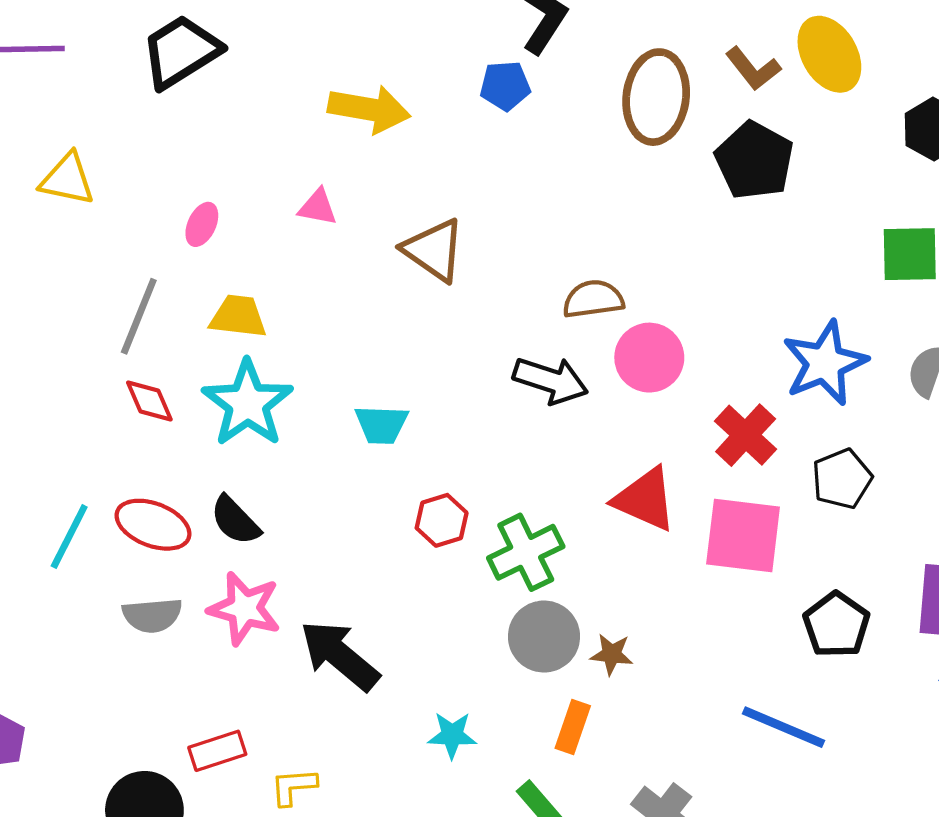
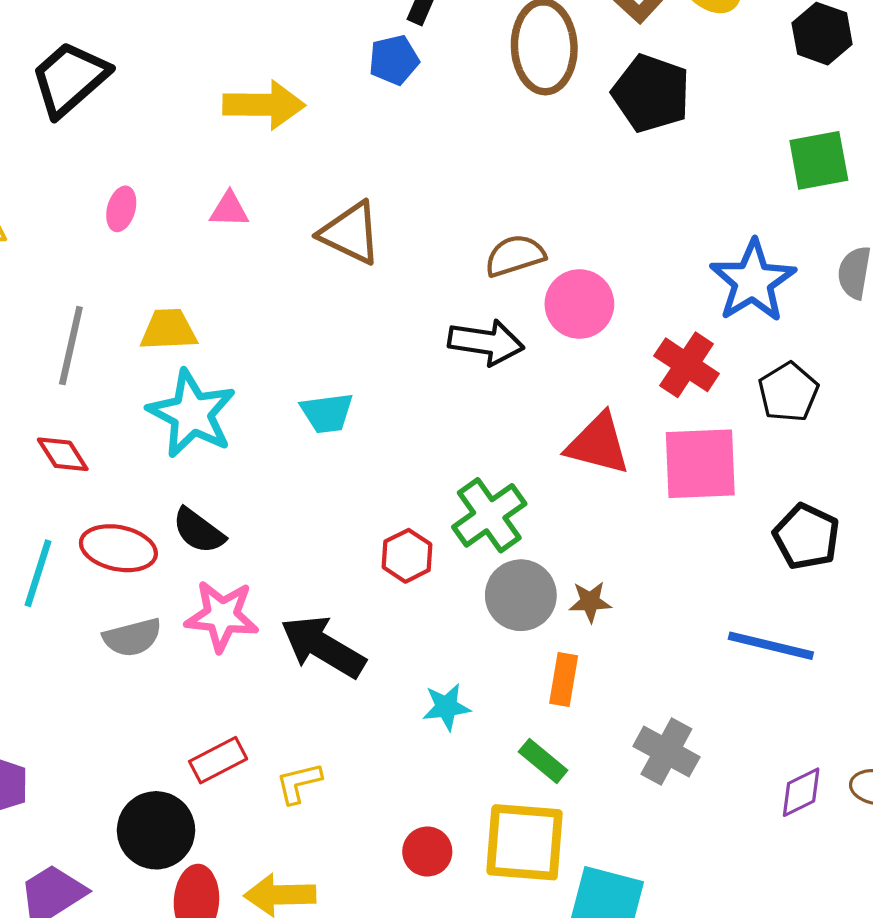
pink ellipse: (202, 224) -> (121, 209), moved
red diamond: (149, 401) -> (63, 454), moved
red hexagon: (442, 520) -> (407, 556), moved

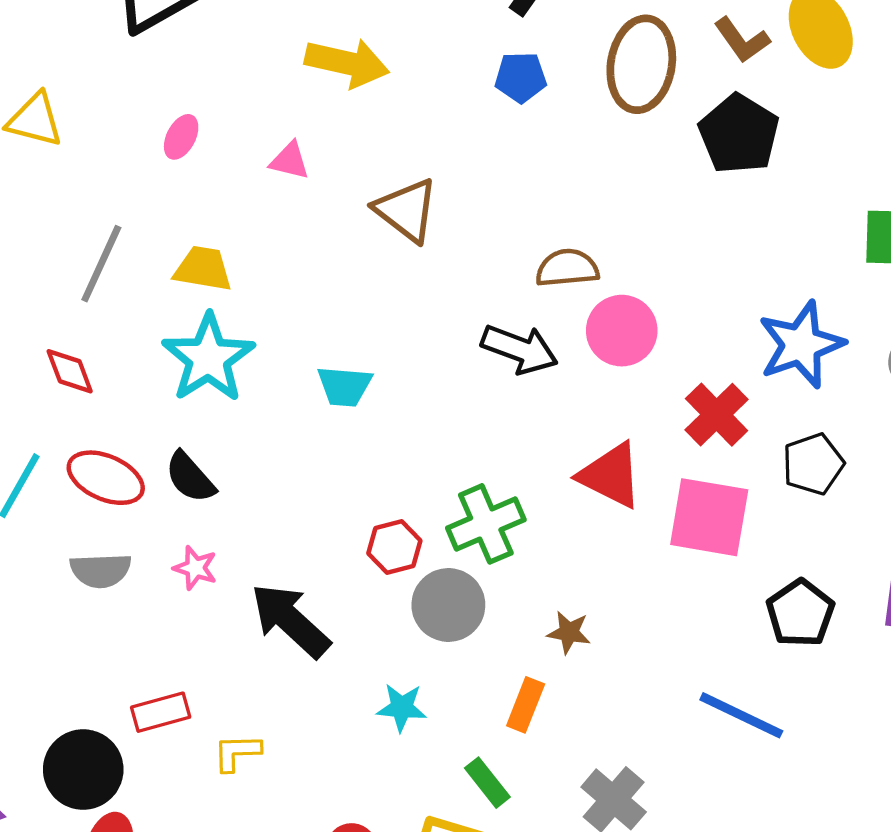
blue pentagon: (394, 60) -> (521, 77), moved
gray circle: (521, 595) -> (448, 605), moved
pink star: (222, 616) -> (195, 568), size x0.6

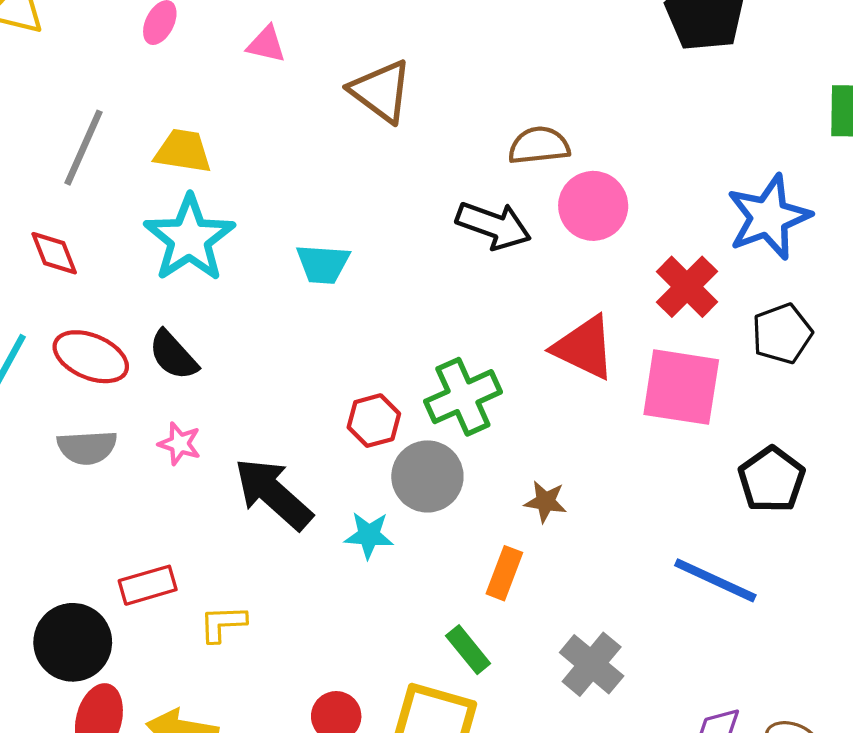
cyan star: (402, 707) -> (369, 535), moved

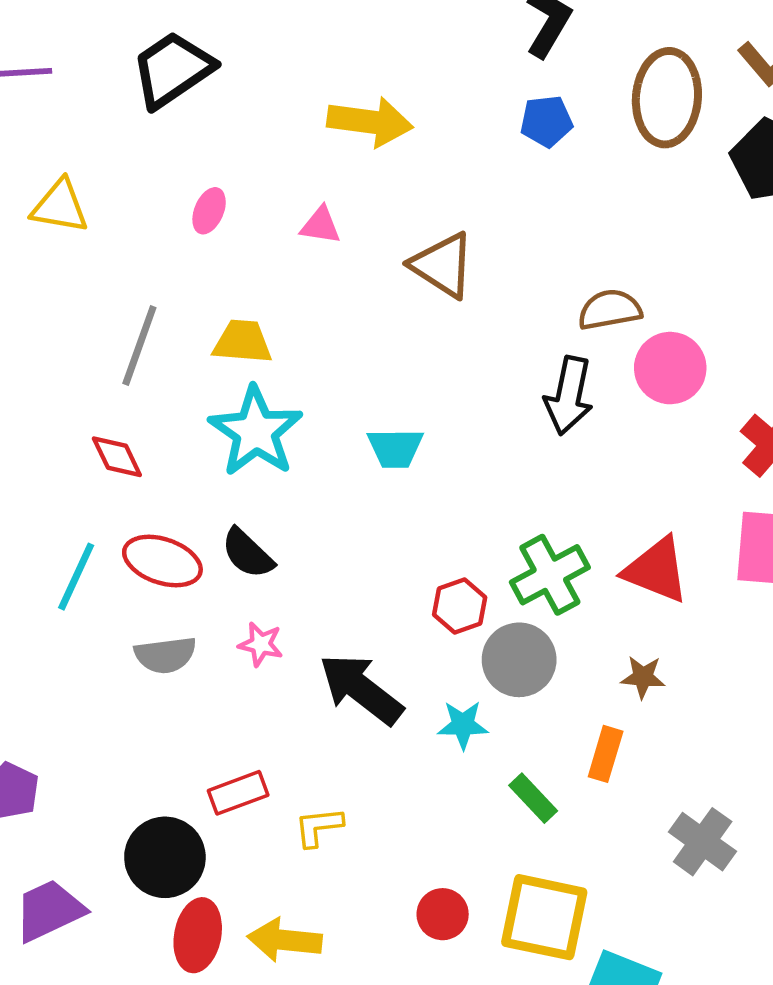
black arrow: (494, 225) -> (569, 396), turned 86
red triangle: (584, 348) -> (656, 570), moved
green rectangle: (468, 650) -> (533, 798), moved

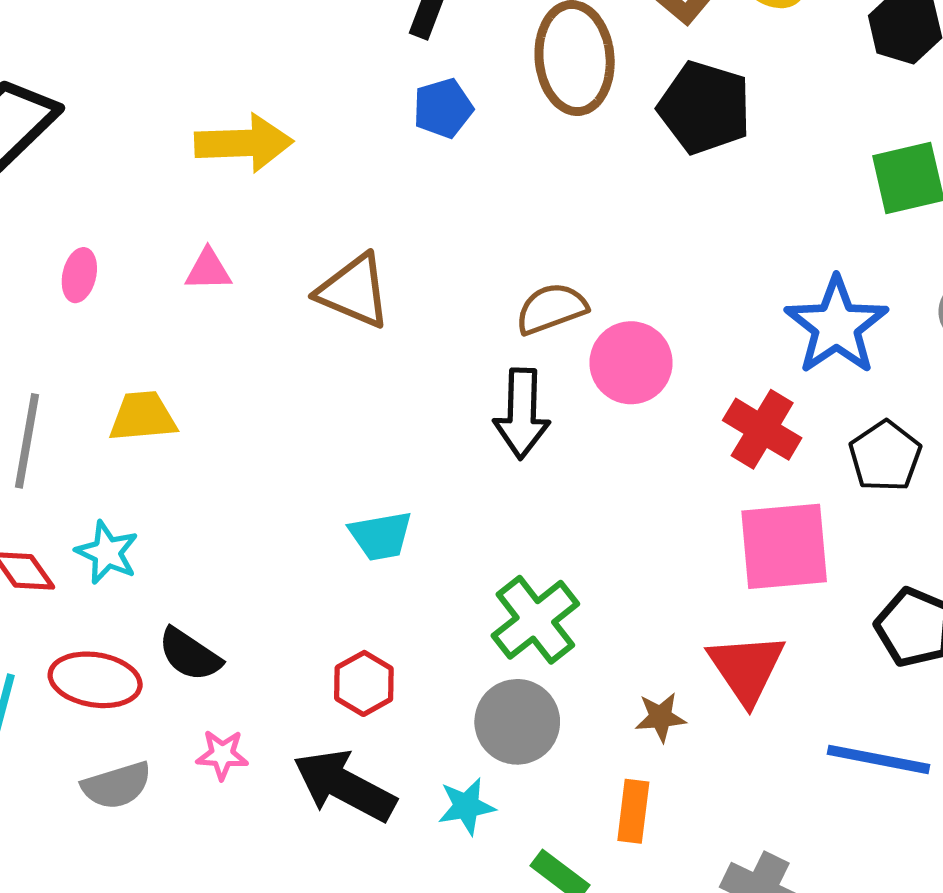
cyan star: (256, 431) -> (107, 553), moved, size x0.6
cyan trapezoid: (395, 448) -> (381, 536), moved
red triangle: (656, 570) -> (746, 668), moved, turned 44
red hexagon: (460, 606) -> (364, 683), moved

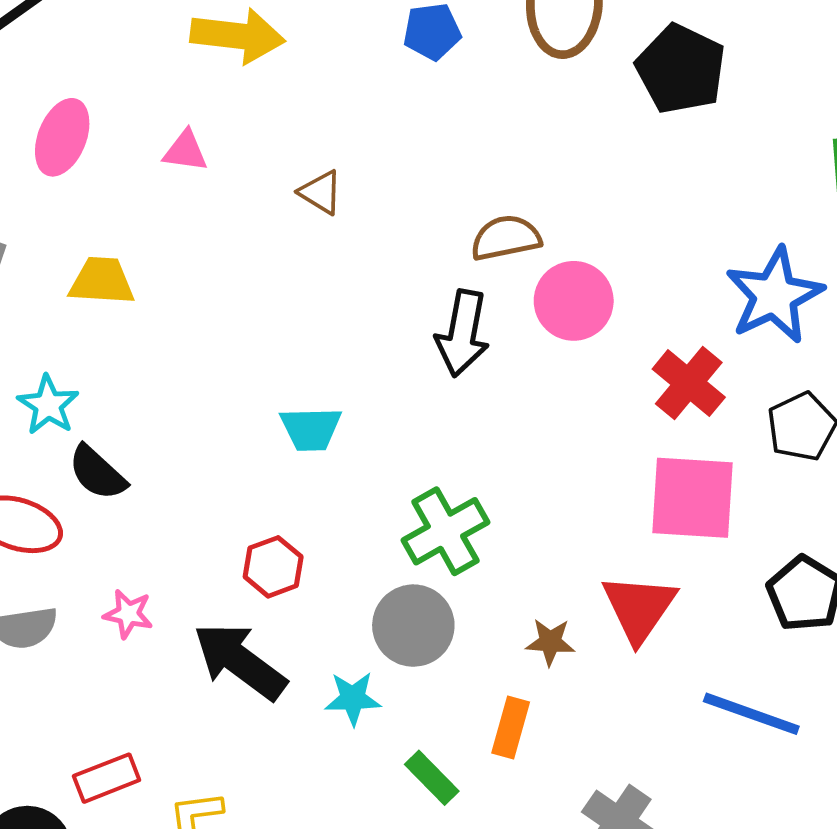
pink ellipse: (79, 275) -> (62, 137), size x1.5
brown triangle: (354, 291) -> (321, 192), size x0.6
black semicircle: (190, 655) -> (97, 473), moved

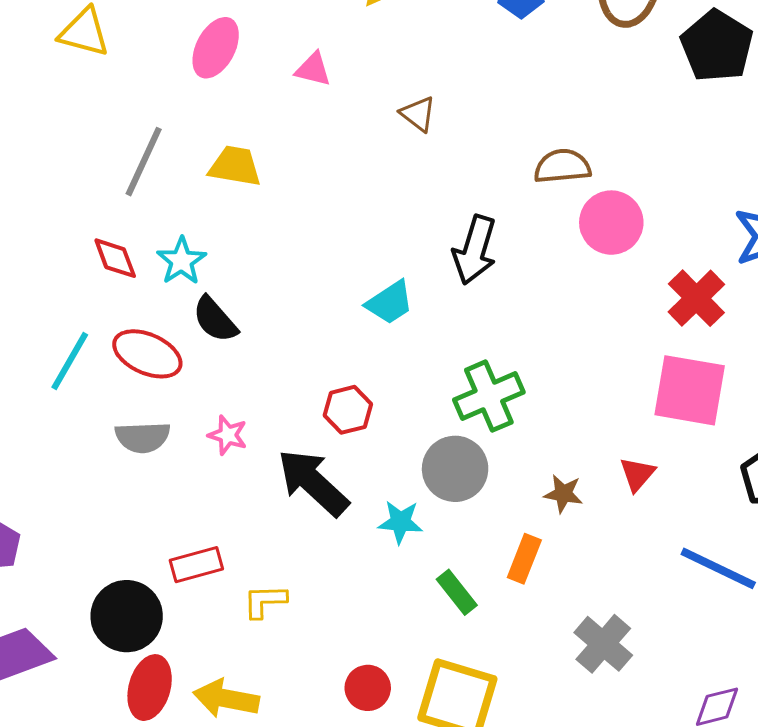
black arrow: (463, 333) -> (475, 250), moved
cyan trapezoid: (311, 429) -> (390, 303), turned -38
red triangle: (639, 608) -> (637, 474), size x0.6

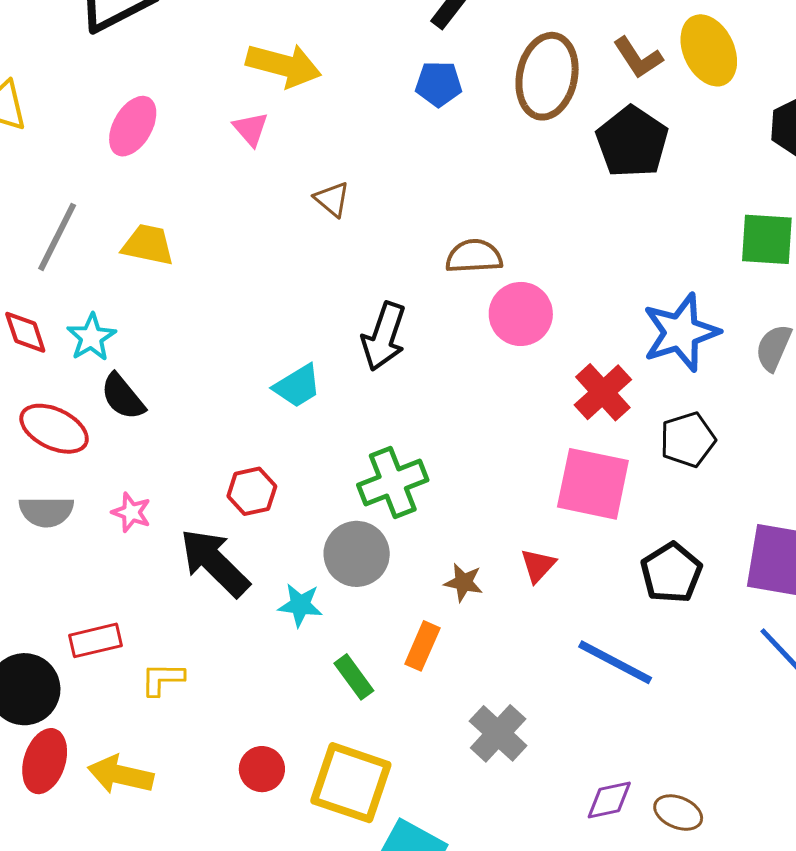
pink triangle: (313, 69) -> (251, 129), moved, turned 33

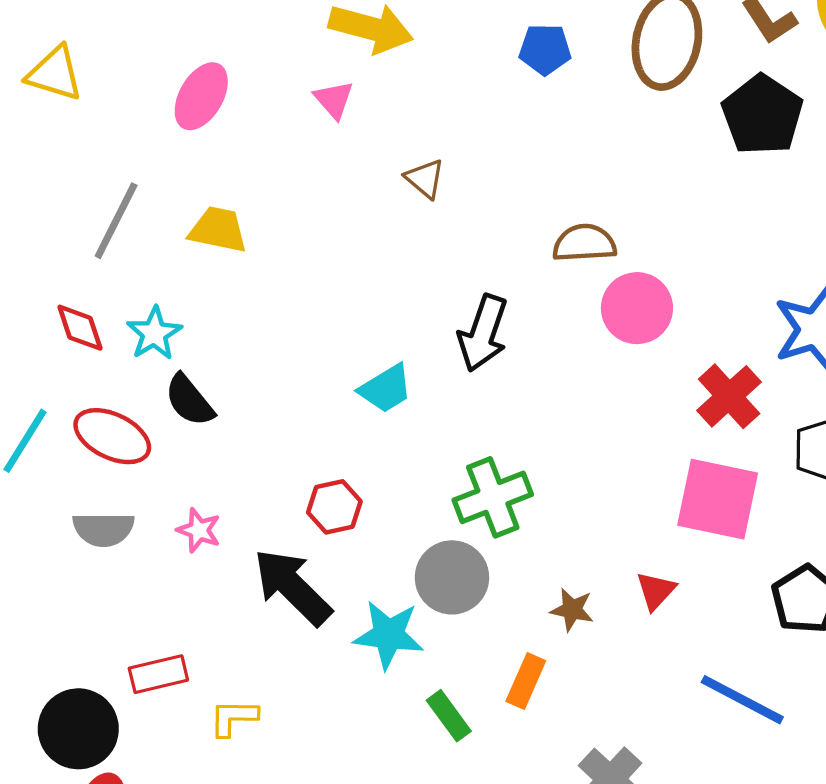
cyan star: (300, 605) -> (389, 635), size x1.4

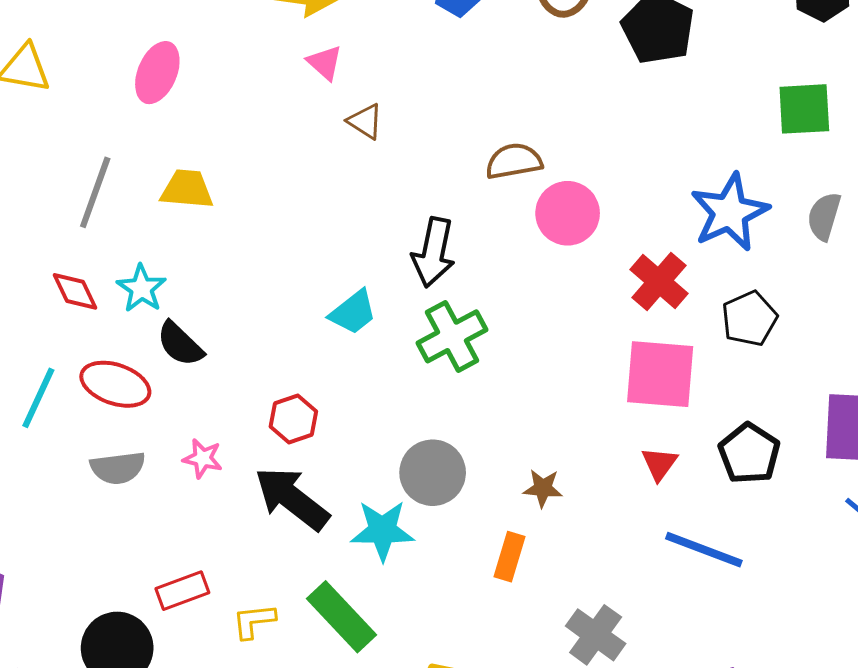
pink triangle: (334, 100) -> (325, 63), moved
green cross: (493, 497) -> (452, 336), moved
red hexagon: (334, 507) -> (293, 419), moved
red triangle: (656, 591) -> (659, 464), moved
green rectangle: (449, 716) -> (342, 617), moved, size x1.6

